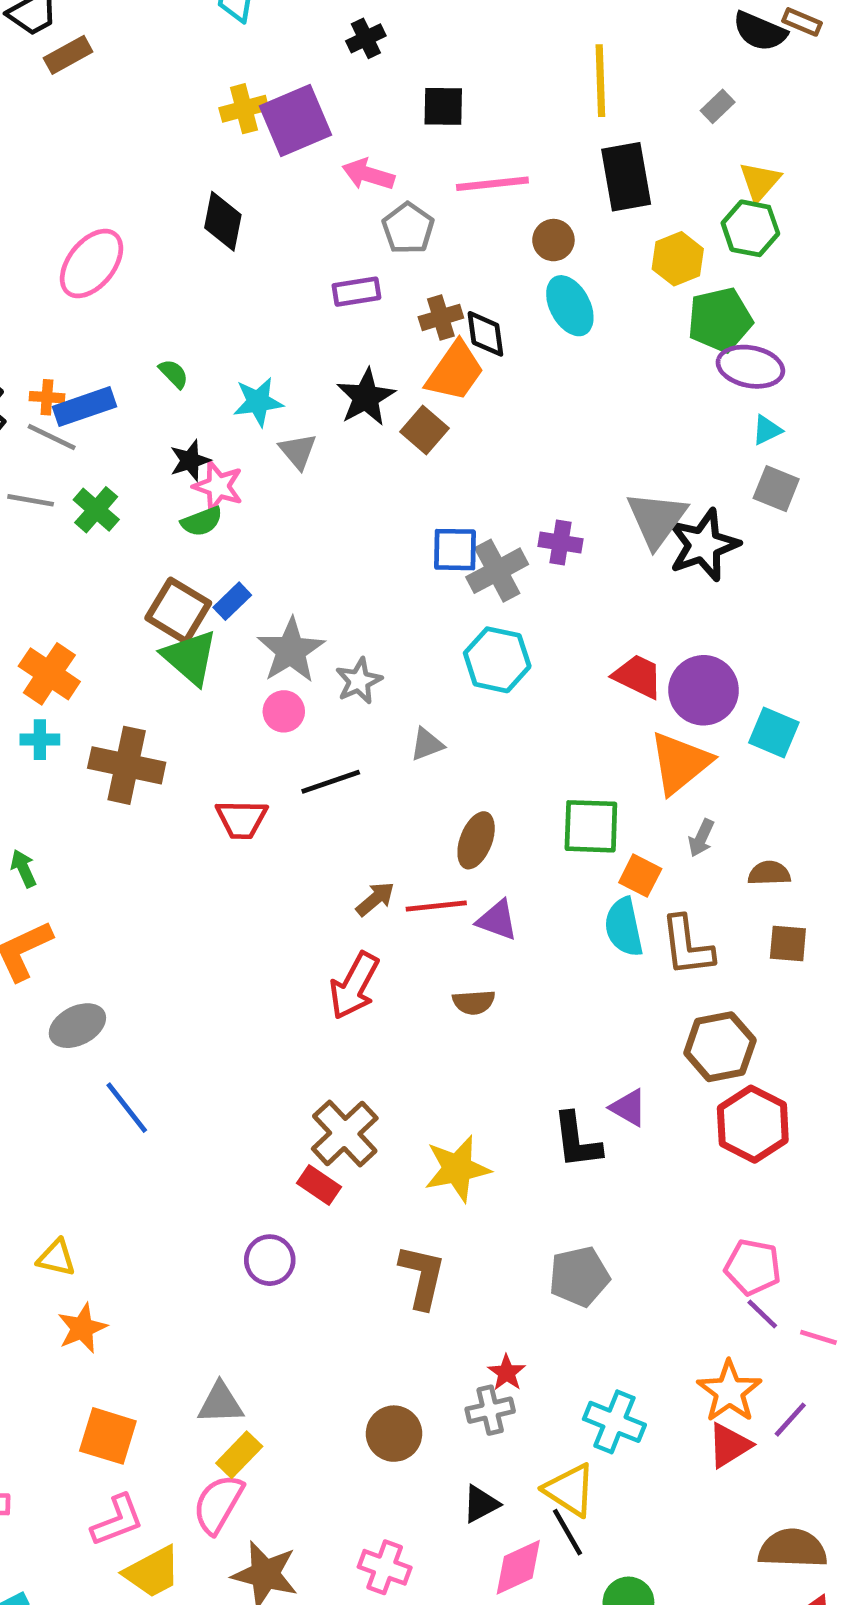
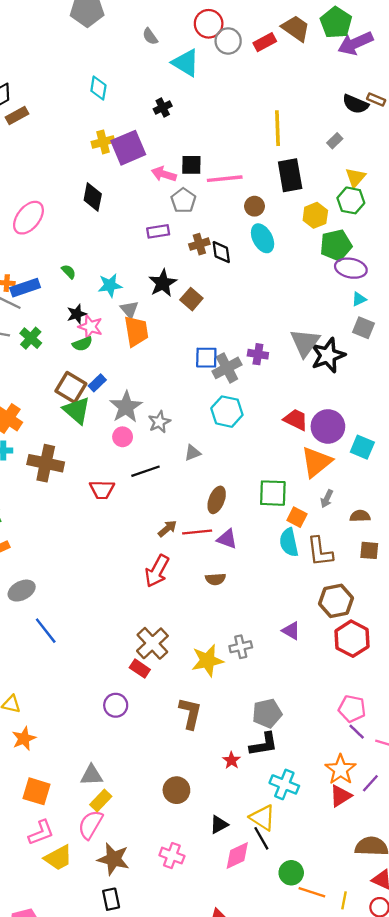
black square: (443, 106) -> (191, 165), moved
orange trapezoid: (455, 371) -> (136, 331), moved, turned -44
black L-shape: (577, 1140) -> (264, 744), moved, turned -92
gray cross: (490, 1410) -> (241, 647), moved

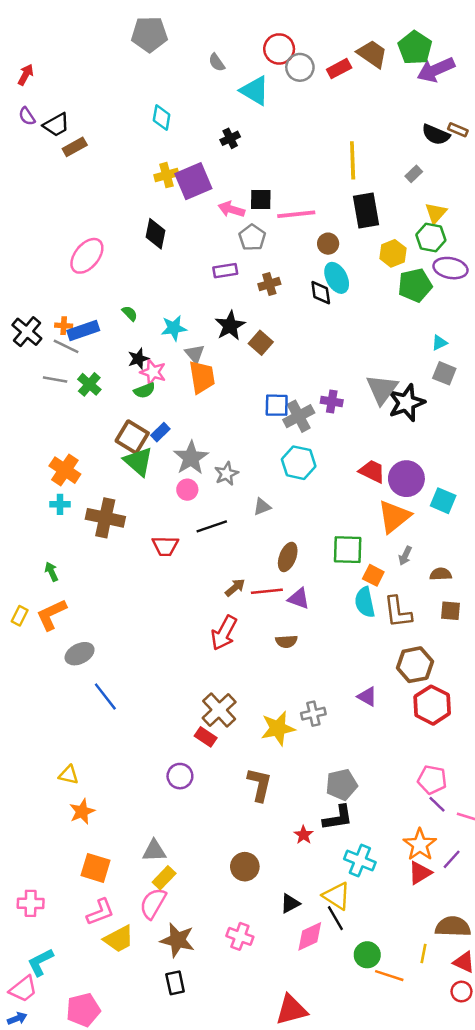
black diamond: (221, 252) -> (321, 293), moved
purple ellipse: (351, 268) -> (450, 268), moved
yellow line: (344, 900) -> (424, 954), moved

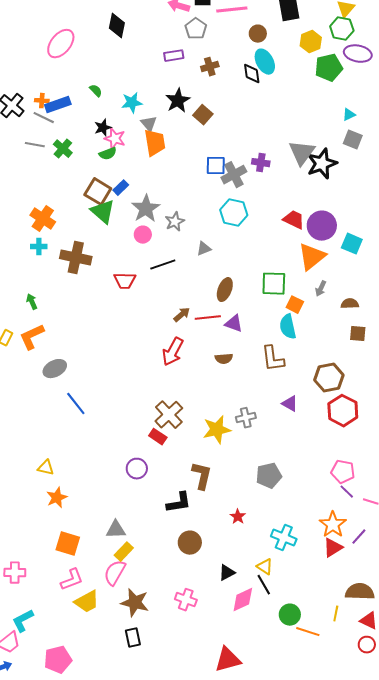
brown L-shape: (398, 612) -> (273, 359), moved
black L-shape: (338, 818) -> (179, 503), moved
yellow triangle: (337, 896) -> (265, 567), size x0.7

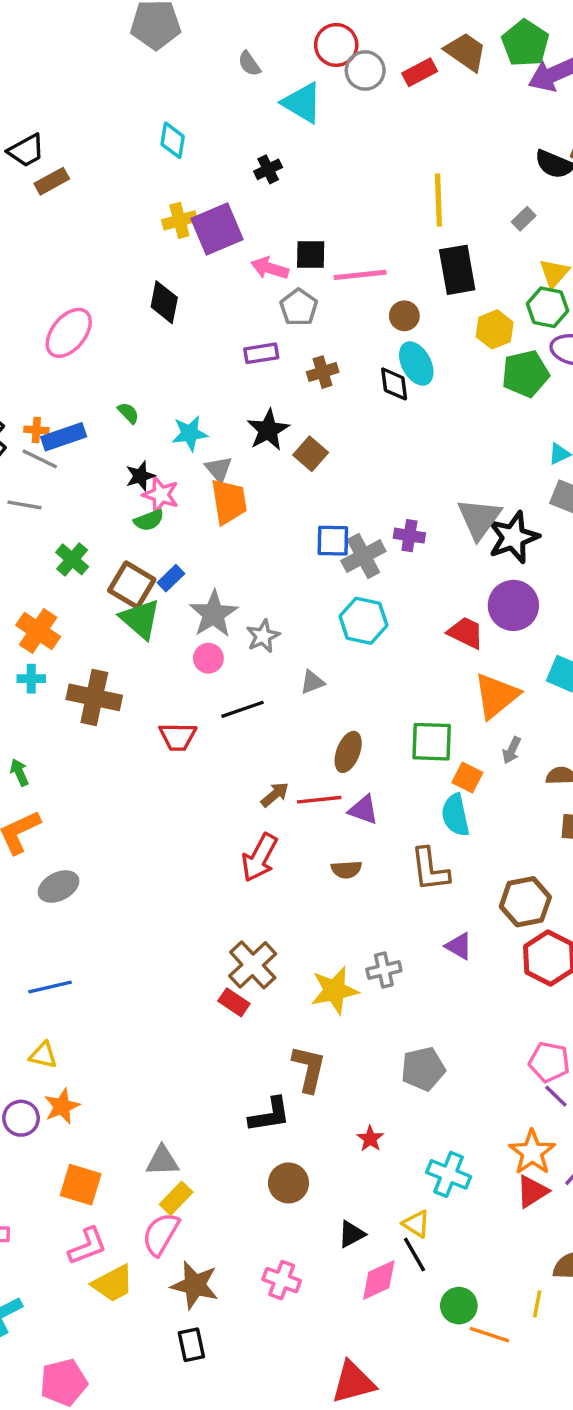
green cross: (63, 149) -> (72, 559), moved
purple circle: (322, 226) -> (513, 605), moved
blue line: (76, 404) -> (50, 987), moved, turned -65
purple circle: (137, 469) -> (21, 1118), moved

